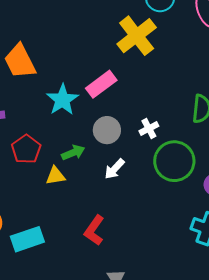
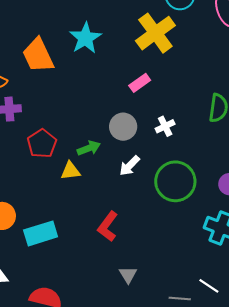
pink rectangle: (101, 84) -> (140, 83), moved, size x0.7
cyan star: (62, 100) -> (85, 38), moved
green circle: (174, 161) -> (175, 181), moved

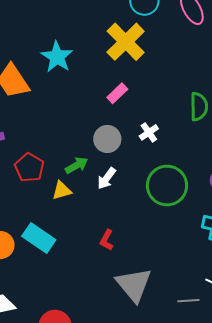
white arrow: (130, 166) -> (107, 178), moved
red L-shape: (108, 226) -> (107, 240), size x0.7
cyan rectangle: (41, 233) -> (39, 238), moved, turned 60
gray triangle: (128, 275) -> (134, 285), size x2.0

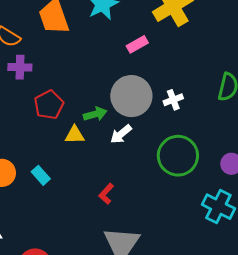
pink rectangle: (117, 93) -> (137, 44), moved
gray circle: (107, 139) -> (131, 96), size x1.5
cyan rectangle: (39, 238) -> (41, 175), size x0.6

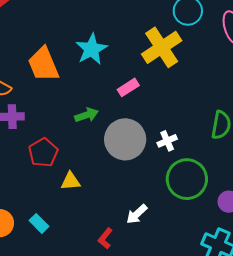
green arrow: (95, 114) -> (86, 115), moved
white arrow: (121, 134) -> (137, 214), moved
green circle: (178, 156) -> (187, 179), moved

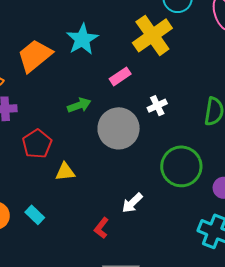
orange trapezoid: (43, 64) -> (35, 56), turned 75
white cross: (167, 141) -> (157, 106), moved

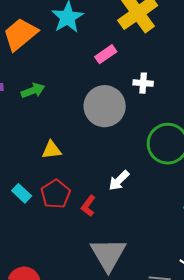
green arrow: (79, 105) -> (33, 91), moved
white cross: (157, 106) -> (143, 83), turned 30
red pentagon: (37, 144) -> (56, 194), moved

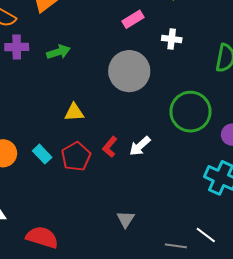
white cross: (143, 83) -> (172, 39), moved
red L-shape: (88, 206) -> (110, 147), moved
gray triangle: (108, 254) -> (126, 219), size x0.5

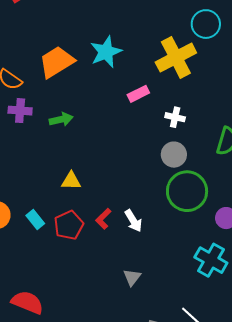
gray circle: (129, 71) -> (174, 155), moved, size x0.6
white arrow: (140, 146) -> (133, 221), turned -85
gray triangle: (126, 219) -> (132, 277), moved

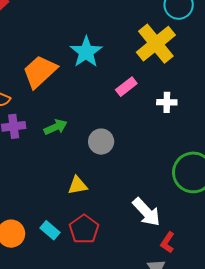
gray circle: (174, 155) -> (101, 142), moved
red L-shape: (103, 219) -> (167, 242), moved
white arrow: (133, 221) -> (146, 212), size x1.4

